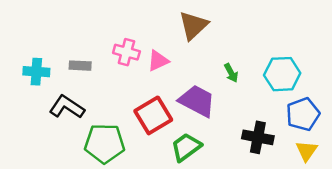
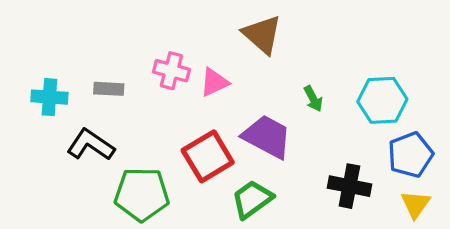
brown triangle: (193, 25) -> (262, 34), turned -36

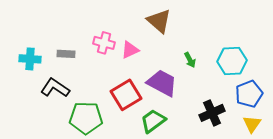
black cross: (349, 186) -> (212, 113), turned -35

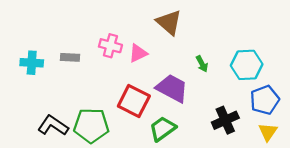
black L-shape: (55, 88) -> (53, 125), moved
red square: (126, 95) -> (134, 101), turned -32

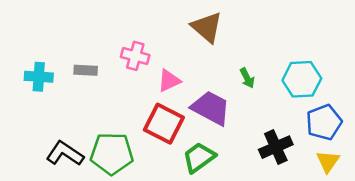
pink triangle: (138, 53) -> (169, 81), moved

